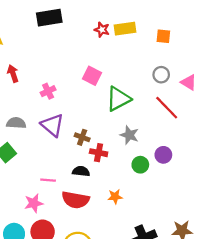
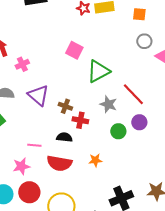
gray circle: (161, 75) -> (144, 41), moved
pink cross: (48, 91) -> (22, 64), moved
red line: (167, 108) -> (133, 94), moved

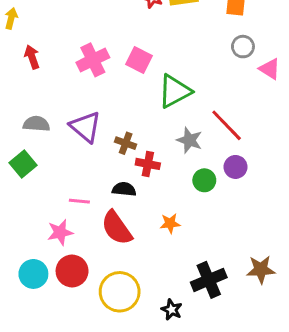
pink cross: (22, 64) -> (93, 60), moved, size x1.5
red semicircle: (59, 163) -> (117, 228), turned 45

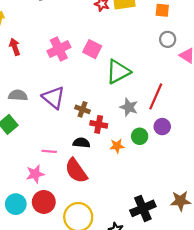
red line: (227, 125) -> (156, 96), turned 68
orange star: (170, 223) -> (117, 146), moved

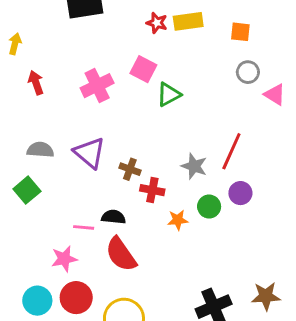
pink square: (92, 49) -> (143, 69), moved
green triangle: (118, 72) -> (169, 95), moved, size x0.7
black semicircle: (81, 143) -> (114, 217), moved

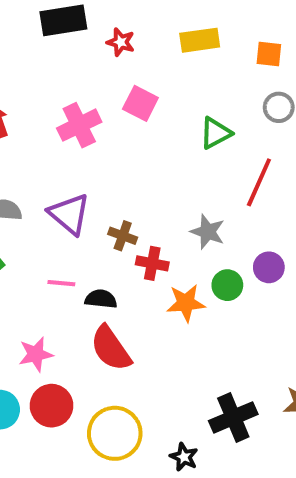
red star: (157, 23) -> (121, 42), moved
green triangle: (169, 95) -> (215, 133), moved
red line: (231, 151) -> (259, 182), moved
orange star: (178, 220) -> (186, 303), size x1.4
pink line: (84, 227) -> (61, 283), moved

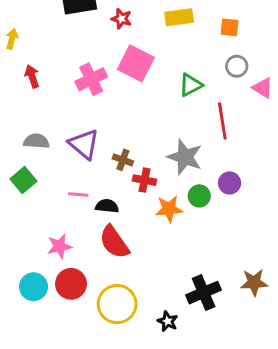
pink square: (140, 103) -> (136, 63), size x1.4
red line: (259, 182) -> (222, 121), turned -33
gray star: (208, 232) -> (185, 157), size x1.4

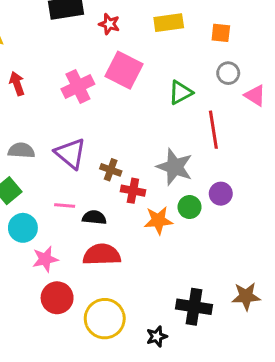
red semicircle: (114, 242) -> (102, 255), turned 123
cyan circle: (34, 287) -> (23, 228), moved
black cross: (204, 293) -> (194, 307), turned 32
black star: (168, 321) -> (157, 336), turned 30

